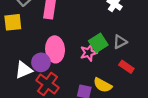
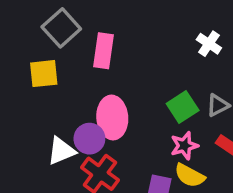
pink star: (89, 53) -> (184, 146), moved

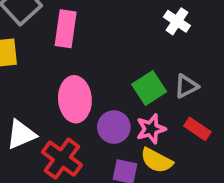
purple circle: (89, 139) -> (114, 127), moved

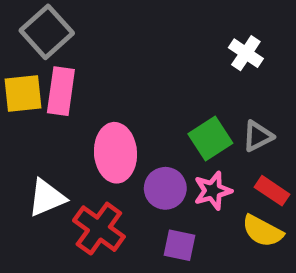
pink rectangle: (66, 29) -> (61, 91), moved
yellow semicircle: (157, 160) -> (262, 231), moved

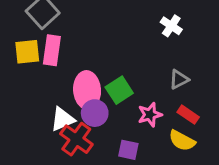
green square: (210, 139) -> (119, 90), moved
purple circle: (165, 188) -> (95, 113), moved
white triangle: (47, 198) -> (63, 119), moved

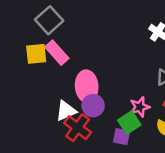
pink rectangle: (52, 50) -> (57, 53), turned -50
green square: (119, 90) -> (129, 122), moved

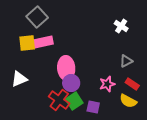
pink rectangle: (57, 53) -> (43, 42), turned -60
white triangle: (66, 111) -> (19, 79), moved
green square: (129, 122) -> (74, 101), moved

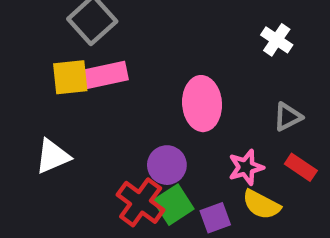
pink ellipse: (66, 68) -> (202, 104), moved
yellow semicircle: (128, 101) -> (261, 205), moved
purple square: (93, 107) -> (215, 218), turned -32

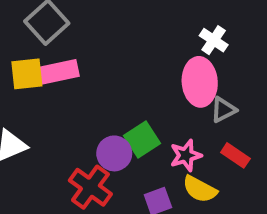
pink ellipse: (202, 104) -> (200, 82), moved
green square: (173, 205) -> (142, 140), moved

